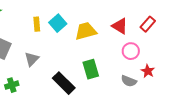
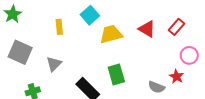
cyan square: (58, 23) -> (90, 15), moved
pink circle: (131, 51) -> (189, 55), moved

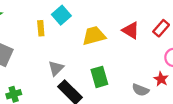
cyan square: (90, 15) -> (61, 15), moved
gray triangle: (54, 64) -> (56, 68), moved

